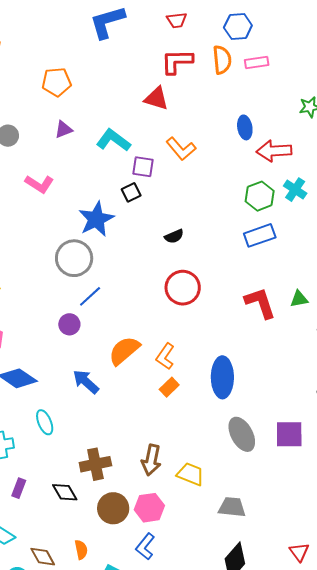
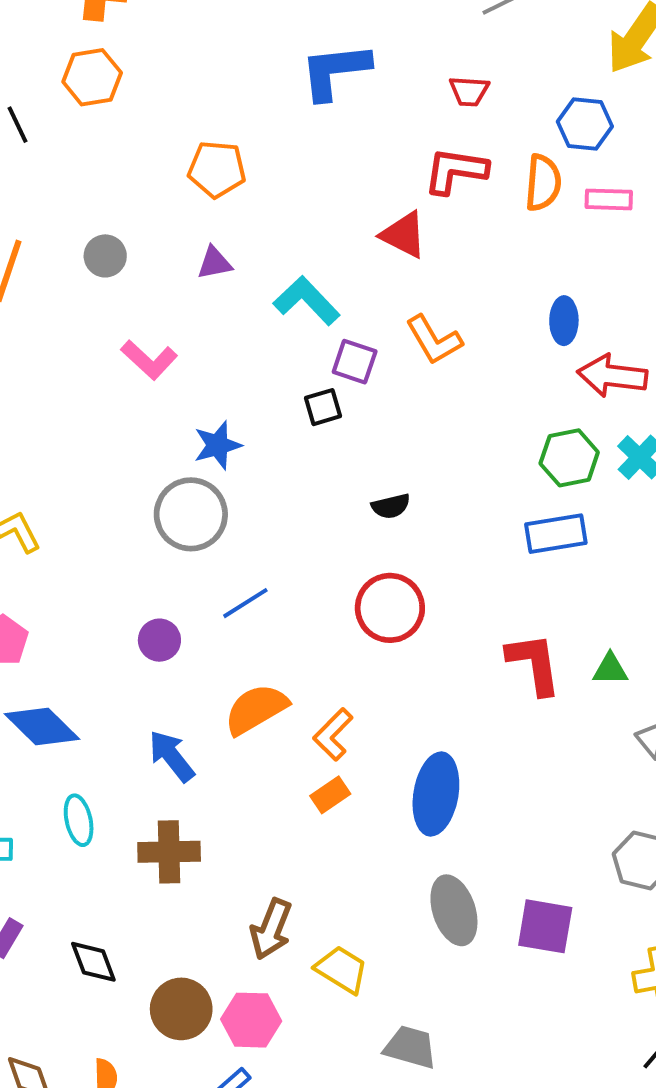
blue star: (96, 219) -> (218, 445), moved, size x0.7
blue line: (90, 296) -> (245, 603), moved
brown cross: (95, 464) -> (169, 852), moved

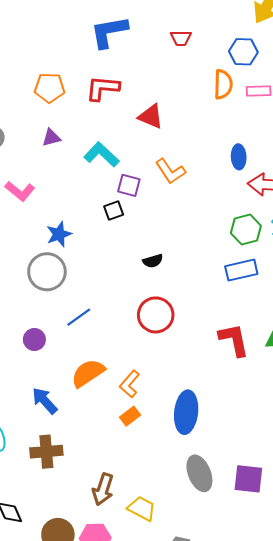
red L-shape: (456, 171) -> (103, 88), moved

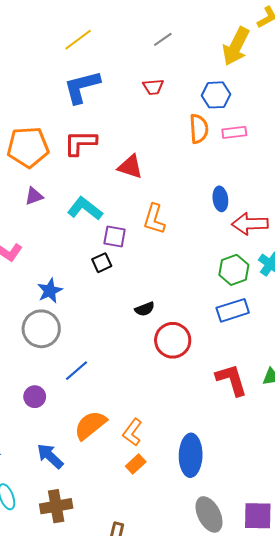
orange pentagon: (50, 88) -> (28, 147), size x1.4
orange L-shape: (170, 171) -> (154, 219), turned 56
red circle: (156, 315) -> (173, 340), moved

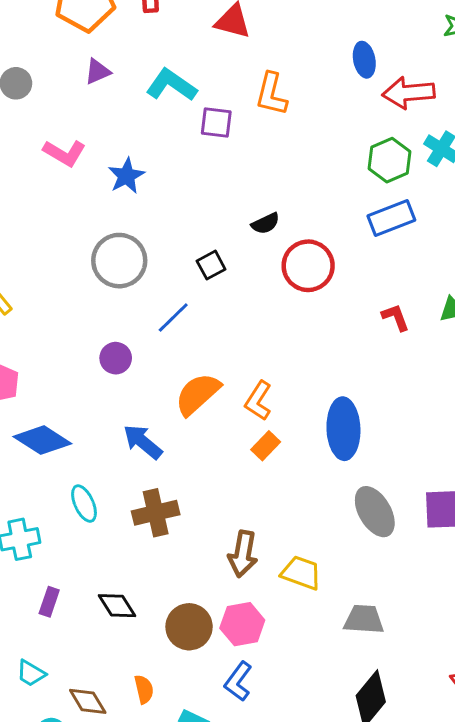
black square: (102, 263) -> (211, 265), moved
blue star: (50, 291) -> (126, 176), moved
red L-shape: (232, 380) -> (396, 317), size x0.6

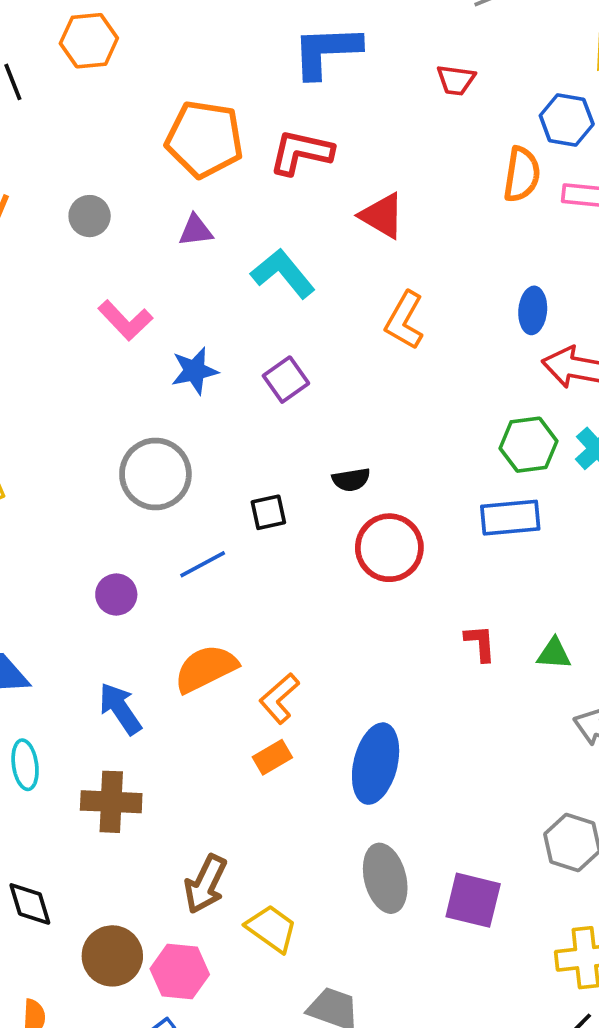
purple square: (216, 122) -> (286, 380), moved, turned 32

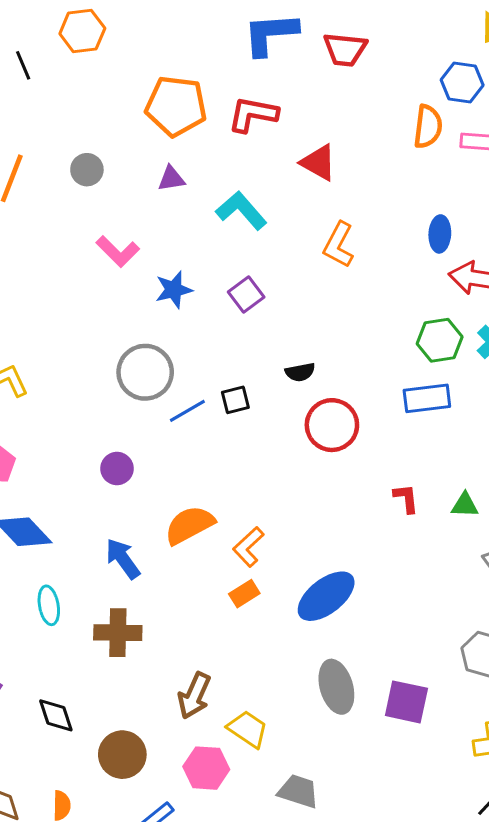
red trapezoid: (456, 80) -> (345, 49), moved, size x1.4
blue line: (203, 564) -> (187, 411), moved
blue ellipse: (376, 764) -> (326, 596), turned 40
pink hexagon: (180, 972) -> (206, 768), moved

